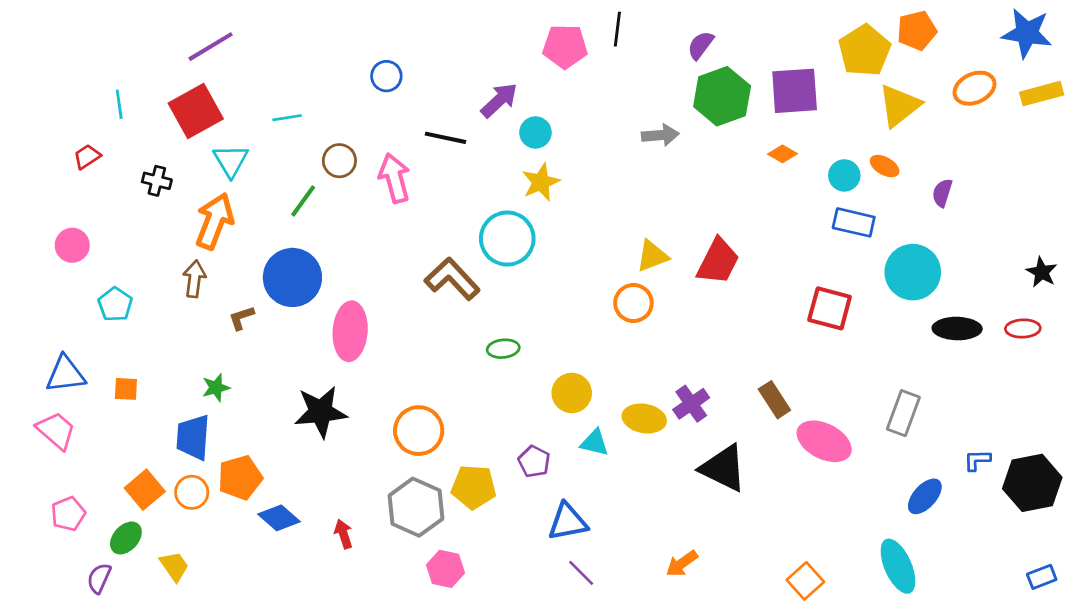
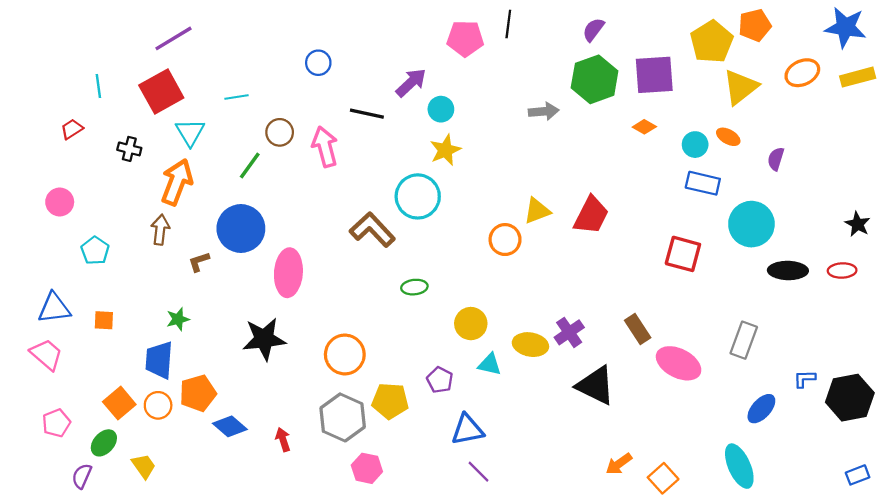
purple semicircle: (701, 45) -> (593, 30), moved
orange circle: (633, 303) -> (505, 240), moved
orange arrow: (682, 563) -> (619, 464), moved

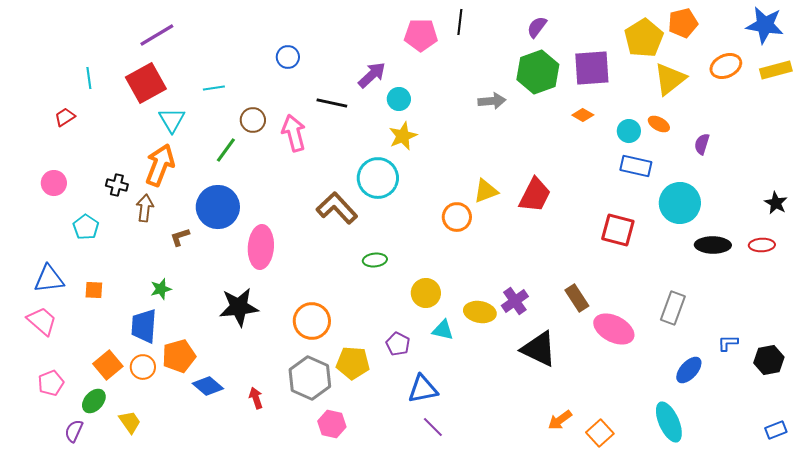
black cross: (129, 149) -> (117, 185), moved
black hexagon: (850, 398) -> (769, 360), size x0.7

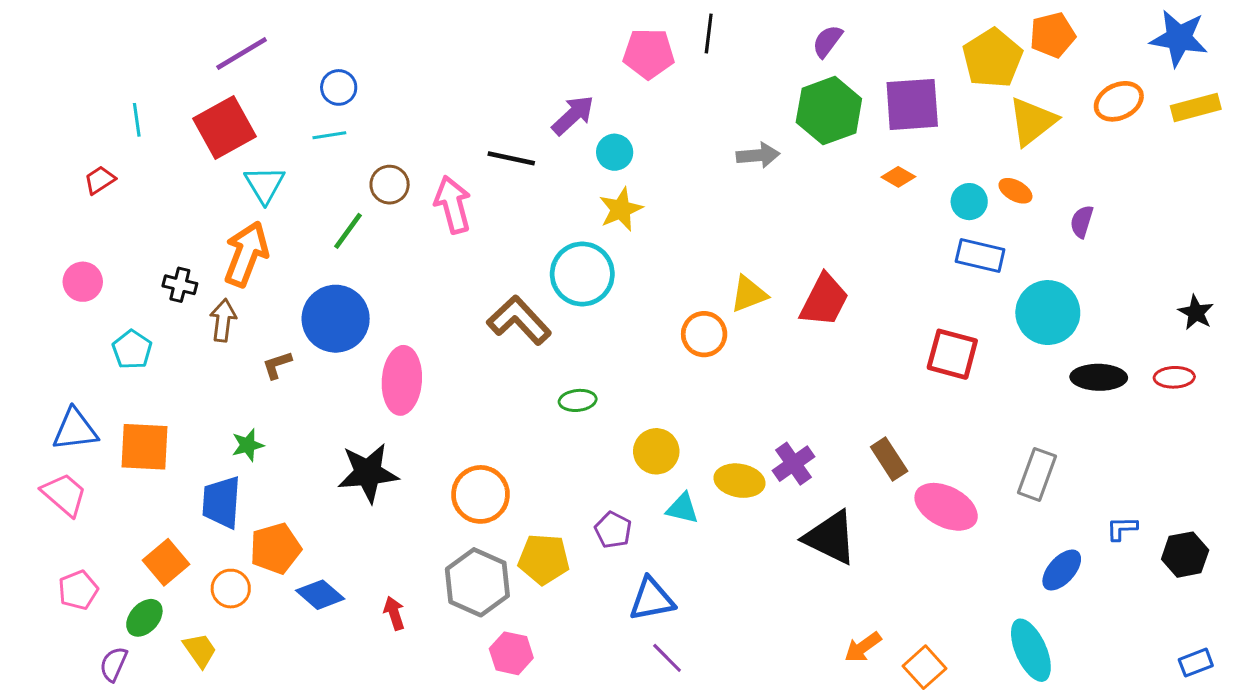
blue circle: (288, 57) -> (339, 87), moved
orange square: (94, 290) -> (144, 447), size x1.8
orange circle: (143, 367) -> (231, 589), moved

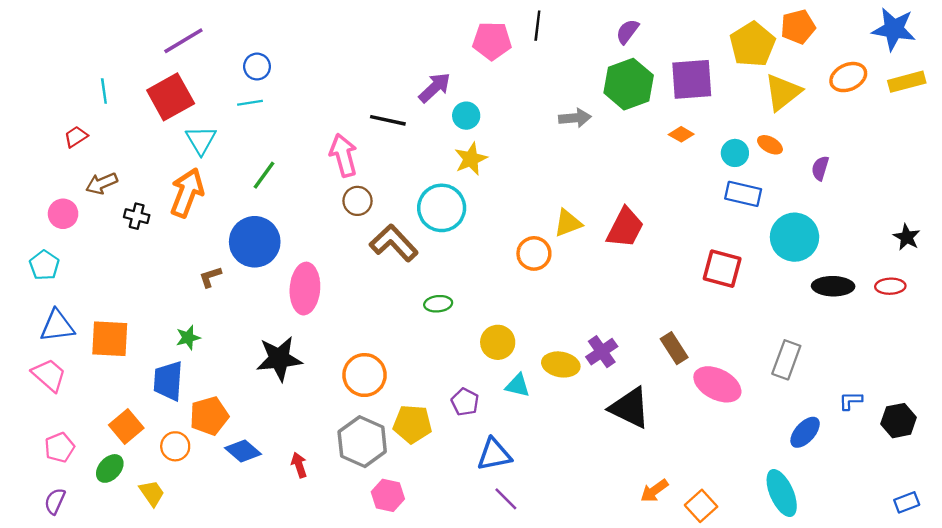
brown circle: (390, 185) -> (358, 201), moved
brown arrow: (223, 320) -> (102, 183), moved, turned -120
cyan pentagon: (132, 350) -> (44, 265), moved
purple semicircle: (114, 664) -> (55, 501), moved

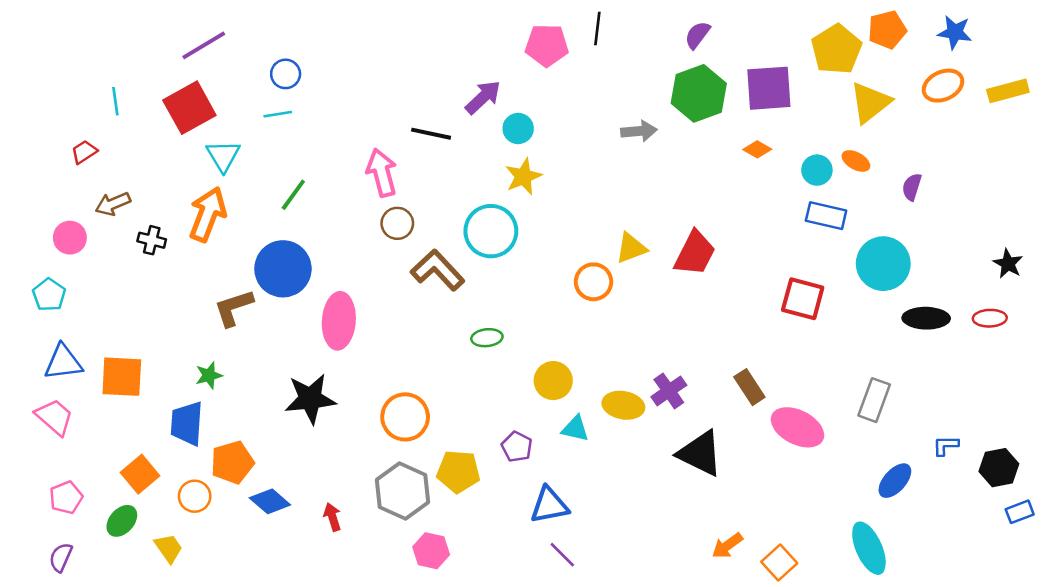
blue star: (894, 29) -> (955, 32), moved, size x0.7
brown L-shape: (210, 277) -> (234, 308), size x1.6
blue rectangle: (907, 502) -> (1020, 512), moved

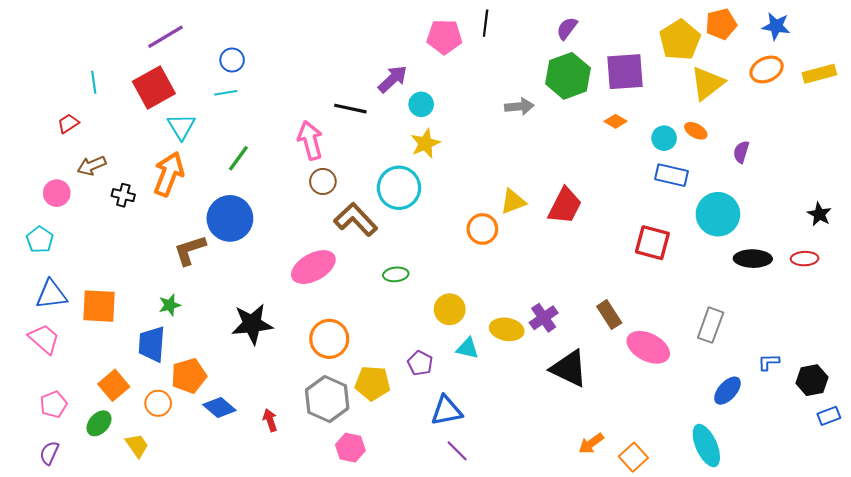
pink ellipse: (339, 321) -> (313, 267), moved, turned 57

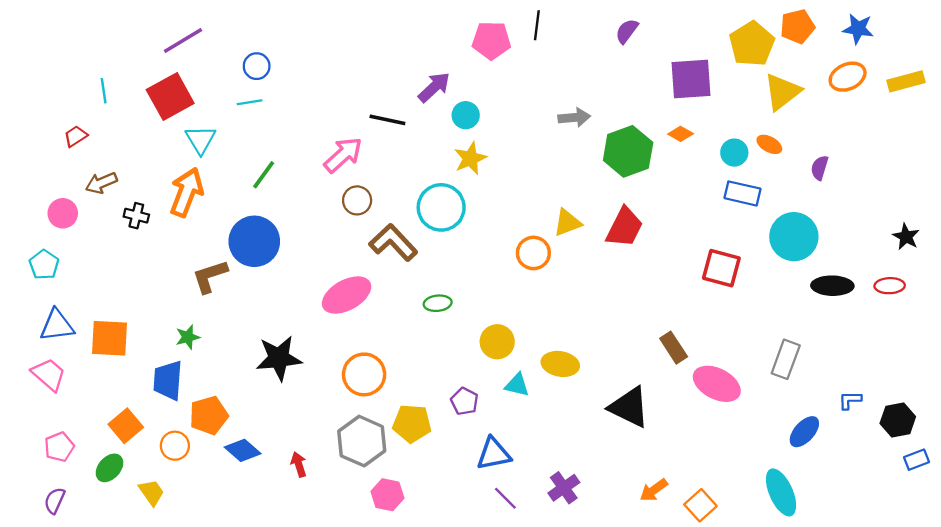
green hexagon: (568, 76) -> (628, 151), moved
pink arrow: (310, 140) -> (343, 155), turned 63
purple cross: (544, 318) -> (564, 488), moved

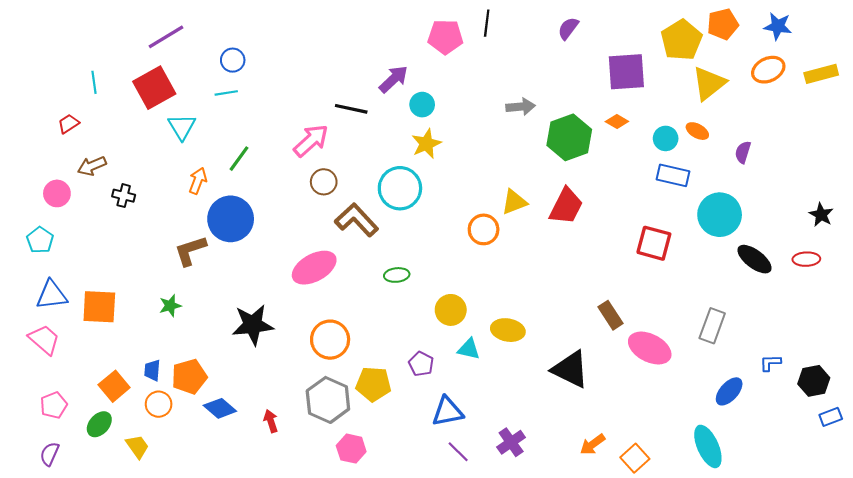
orange arrow: (187, 192) -> (198, 181), moved, size x0.6
black ellipse: (832, 286) -> (754, 259), turned 36
blue trapezoid: (168, 380) -> (152, 370), moved, size x0.6

